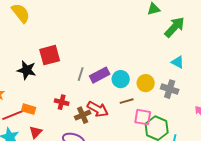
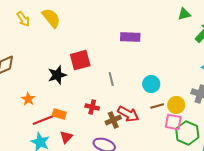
black star: (27, 70) -> (57, 75), turned -30
gray line: (81, 74) -> (111, 79), turned -32
purple rectangle: (100, 75) -> (130, 37), moved, turned 30
yellow circle: (146, 83) -> (176, 105), moved

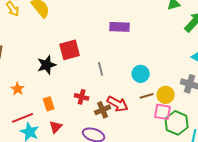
orange rectangle: (59, 114) -> (49, 104), turned 56
red line: (43, 120) -> (23, 118), moved

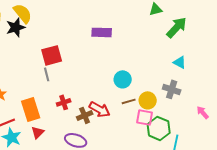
black star: (47, 65) -> (16, 27), moved
gray line: (101, 69) -> (47, 74), moved
red cross: (82, 97) -> (64, 102), turned -32
orange rectangle: (49, 104) -> (31, 109), size x1.6

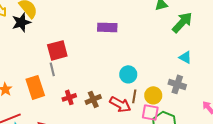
brown line: (129, 101) -> (134, 96), turned -64
orange rectangle: (31, 109) -> (35, 87), moved
red arrow: (100, 109) -> (120, 104), moved
brown cross: (85, 115) -> (93, 99), moved

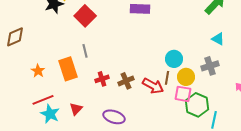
red square: (57, 50) -> (85, 16), moved, turned -30
cyan circle: (128, 74) -> (174, 59), moved
gray cross: (177, 84) -> (210, 66), turned -36

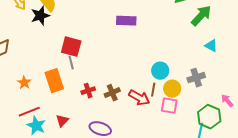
red square: (85, 16) -> (71, 47), moved, turned -30
cyan triangle: (218, 39) -> (211, 46), moved
green hexagon: (197, 105) -> (209, 117), moved

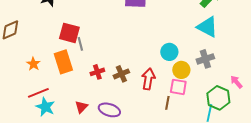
cyan triangle: (211, 46) -> (207, 27), moved, size x1.6
red square: (71, 47) -> (69, 33), moved
brown line: (153, 90) -> (167, 103), moved
red arrow: (139, 98) -> (148, 79), turned -110
red triangle: (62, 121) -> (81, 107), moved

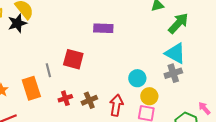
red square: (69, 33) -> (73, 59), moved
gray cross: (205, 59) -> (173, 73), moved

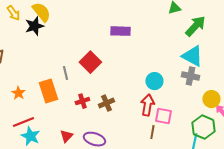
red square: (73, 59) -> (90, 62), turned 30
gray cross: (173, 73) -> (190, 76), turned 30
yellow circle: (149, 96) -> (211, 99), moved
red arrow: (116, 105) -> (147, 105), moved

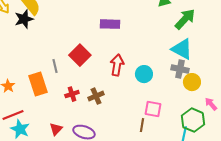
yellow circle: (211, 99) -> (192, 82), moved
red arrow: (147, 105) -> (117, 65), moved

